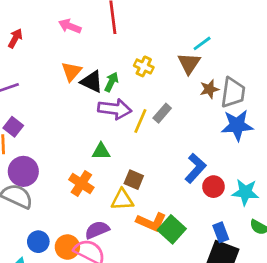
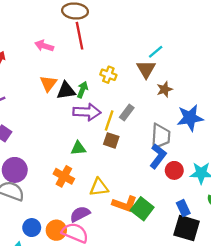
black triangle: (92, 82) -> (66, 91), turned -30
gray trapezoid: (233, 93) -> (161, 136), moved
brown square: (134, 180) -> (111, 140), moved

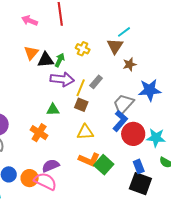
gray trapezoid: (161, 136) -> (123, 104), turned -145
red circle: (174, 170) -> (133, 134), size x1.5
yellow triangle: (99, 187) -> (85, 132), moved

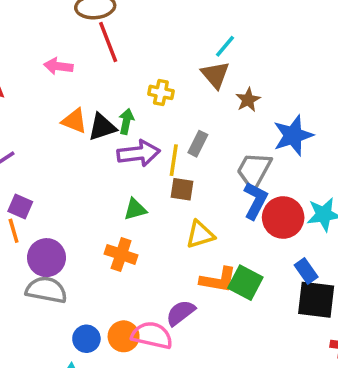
orange triangle: (31, 53) -> (74, 121), turned -35
purple semicircle: (51, 166) -> (181, 313), moved

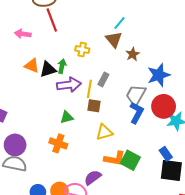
red circle: (283, 218) -> (164, 106), moved

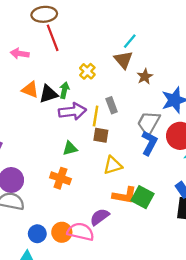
yellow cross: (82, 50) -> (87, 71), turned 32
gray rectangle: (103, 79) -> (112, 105), turned -48

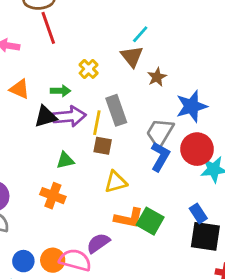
green arrow: (64, 90) -> (60, 91), turned 77
black triangle: (48, 94) -> (46, 117), moved
gray rectangle: (112, 105) -> (116, 110), size x1.5

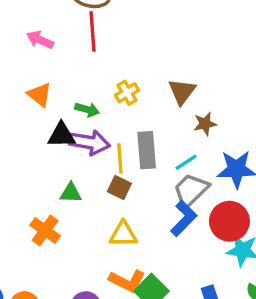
cyan line: (140, 34) -> (186, 162), moved
yellow line: (97, 123) -> (120, 158), turned -30

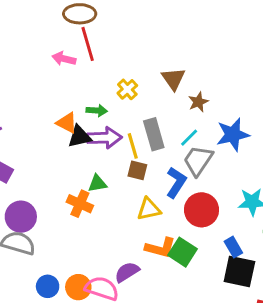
pink arrow: (40, 40) -> (64, 59), moved
orange triangle: (40, 95) -> (67, 123), moved
blue L-shape: (184, 218) -> (176, 182), moved
red circle: (229, 221) -> (202, 210), moved
orange cross: (45, 231) -> (80, 204), moved

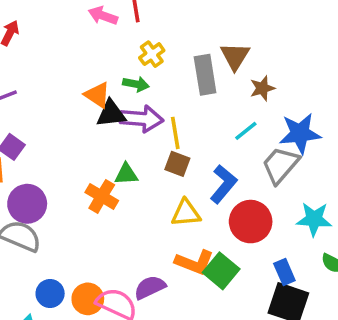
yellow cross: (127, 89) -> (152, 54), moved
gray rectangle: (154, 134) -> (205, 75), moved
gray trapezoid: (198, 160) -> (280, 165), moved

